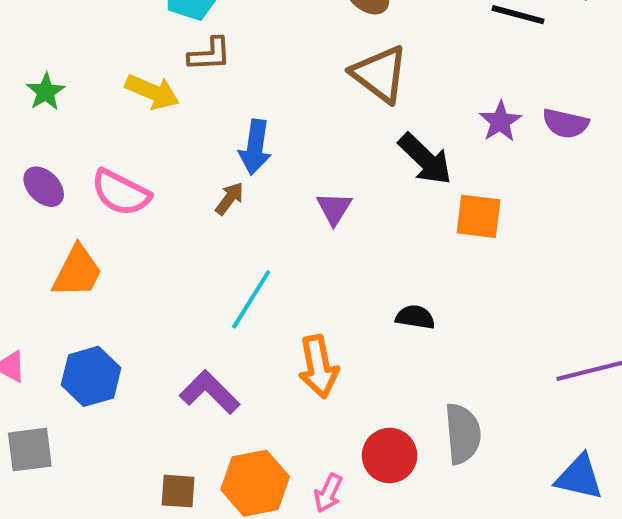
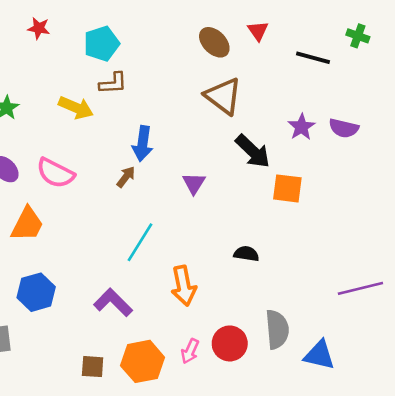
blue triangle: (579, 477) -> (319, 355), moved
pink arrow: (328, 493) -> (190, 351), moved

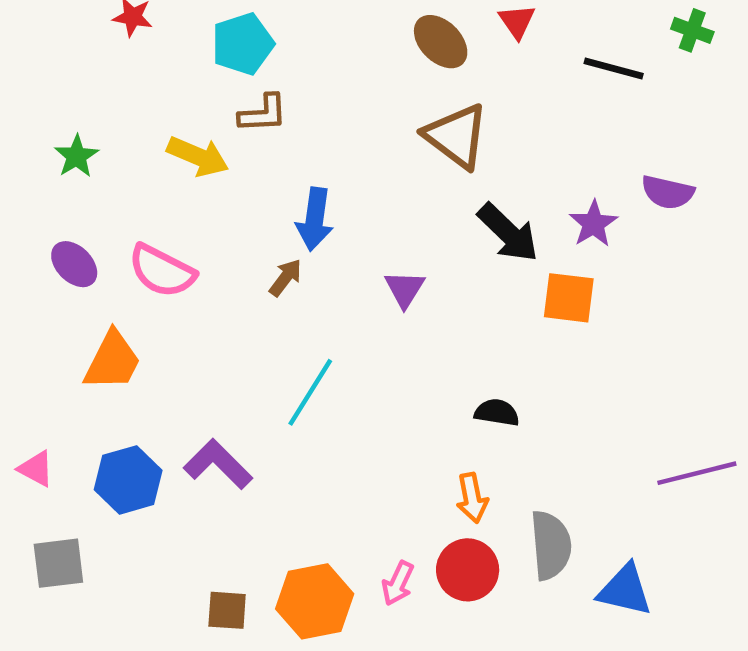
purple star: (301, 127) -> (593, 224), moved
orange arrow: (184, 286) -> (472, 498), moved, size x0.7
purple L-shape: (113, 302) -> (218, 464), moved

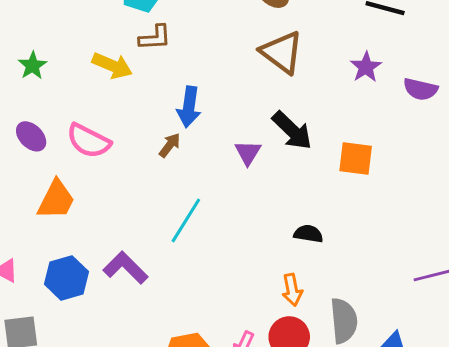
purple star: (593, 224) -> (366, 67), moved
black arrow: (508, 233) -> (292, 130), moved

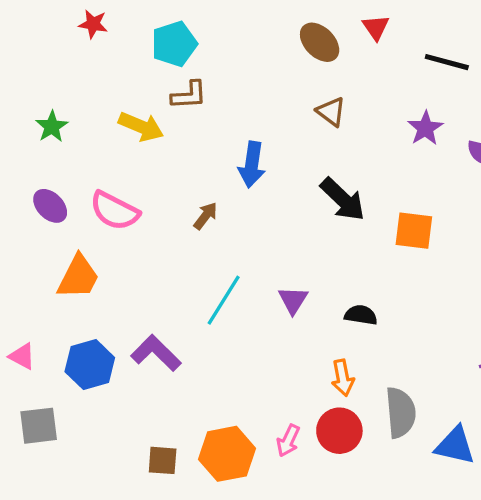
brown triangle: (282, 52) -> (331, 112), size x0.6
blue arrow: (189, 107) -> (252, 165), moved
purple triangle: (248, 153) -> (293, 300), moved

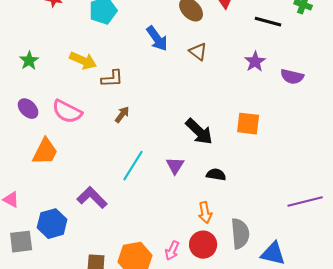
brown L-shape: (189, 95) -> (112, 79), moved
blue arrow: (252, 165) -> (157, 39), moved, turned -44
black arrow: (343, 199) -> (199, 132), moved
blue hexagon: (90, 365) -> (52, 224), moved

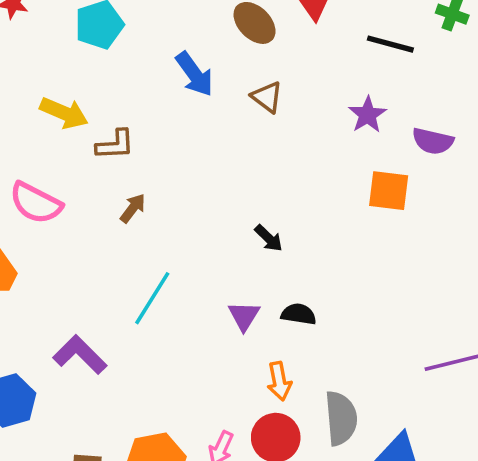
orange square: (248, 124) -> (389, 191), moved
black arrow: (199, 132) -> (269, 238), size x0.6
purple triangle: (175, 166) -> (244, 316), moved

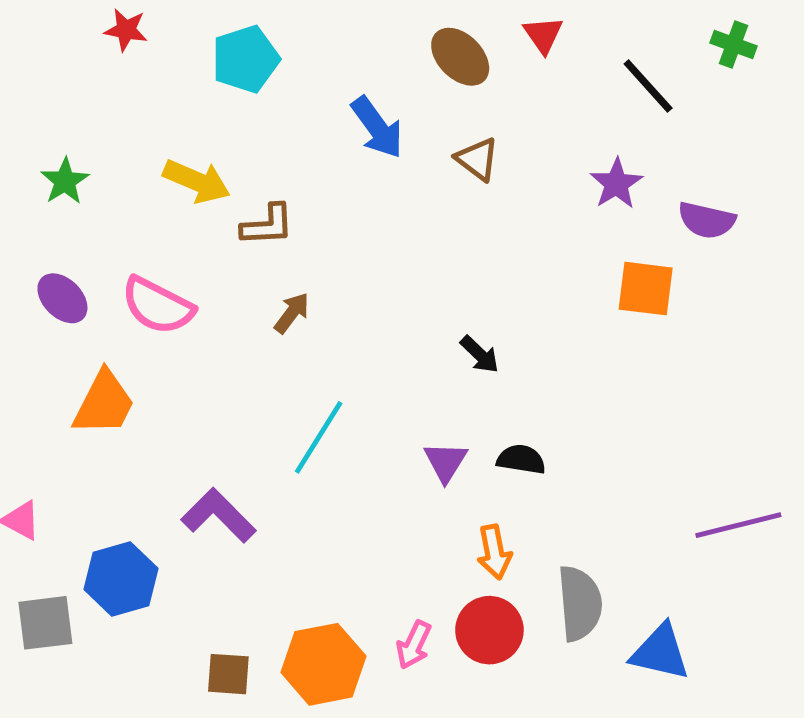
black line: (390, 44) -> (648, 86), turned 33

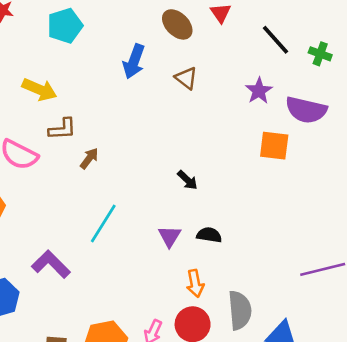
green cross: (733, 45) -> (320, 54), moved
blue arrow: (377, 127) -> (134, 61), turned 56
purple semicircle: (707, 220) -> (306, 110), size x1.4
brown L-shape: (267, 225) -> (62, 129), moved

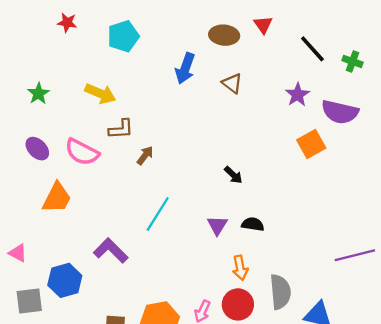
brown ellipse: (177, 24) -> (224, 35), turned -40
orange square: (274, 146) -> (311, 144), turned -36

